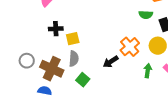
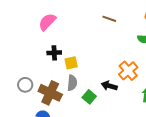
black arrow: (111, 62) -> (109, 86), turned 49
green square: (83, 80) -> (89, 97), moved

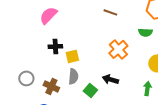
orange cross: (128, 71) -> (118, 49), moved
brown cross: (50, 93) -> (51, 86), size x0.7

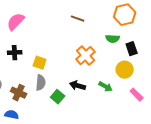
black cross: (55, 46) -> (15, 53), moved
yellow square: (72, 56) -> (40, 63), turned 32
green arrow: (147, 88) -> (106, 87), moved, turned 112

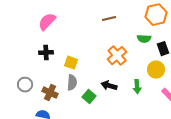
brown line: (78, 19) -> (109, 19), turned -32
green arrow: (106, 87) -> (137, 87), turned 56

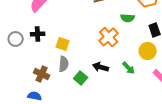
green semicircle: (144, 39) -> (128, 18), moved
gray circle: (25, 85) -> (16, 39), moved
green arrow: (137, 87) -> (129, 68), turned -40

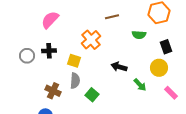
orange cross: (109, 37) -> (91, 40), moved
black arrow: (101, 67) -> (119, 67), moved

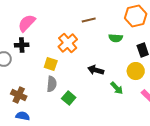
black cross: (49, 51) -> (22, 45), moved
brown cross: (53, 91) -> (19, 95), moved

